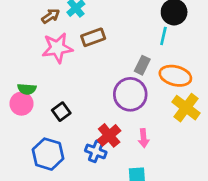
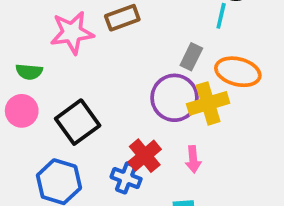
green semicircle: (27, 89) -> (29, 72), moved
yellow cross: (186, 108) -> (208, 103), moved, turned 36
black square: (61, 112) -> (78, 122), size x1.6

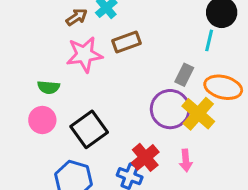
yellow cross: (208, 103) -> (198, 114), turned -32

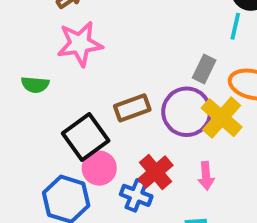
brown rectangle: (127, 42) -> (132, 108), moved
pink circle: (42, 120) -> (99, 168), moved

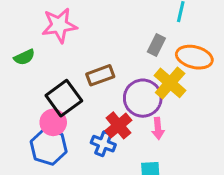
green semicircle: (35, 85) -> (24, 57), turned -30
purple circle: (187, 112) -> (143, 98), moved
pink circle: (99, 168) -> (53, 122), moved

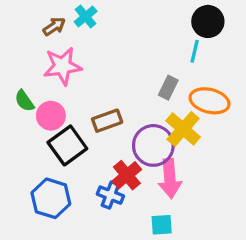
green semicircle: (24, 57) -> (24, 101), turned 80
pink circle: (53, 122) -> (51, 116), moved
pink arrow: (158, 128) -> (170, 178), size x1.6

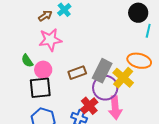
cyan line: (195, 51) -> (148, 31), moved
gray rectangle: (168, 88) -> (102, 71), moved, size x1.6
black square: (67, 145) -> (40, 88), moved, turned 30

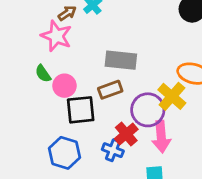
pink star: (50, 40) -> (56, 36), moved, turned 30
gray rectangle: (102, 71) -> (121, 60), moved, turned 70
black square: (40, 88) -> (81, 110), moved

